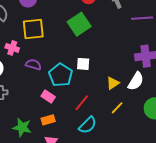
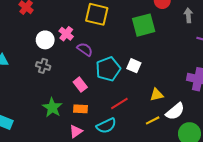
pink cross: (12, 48) -> (66, 34), moved
white semicircle: (136, 81) -> (175, 111), moved
pink rectangle: (48, 96) -> (80, 85), moved
cyan semicircle: (88, 125) -> (106, 126), moved

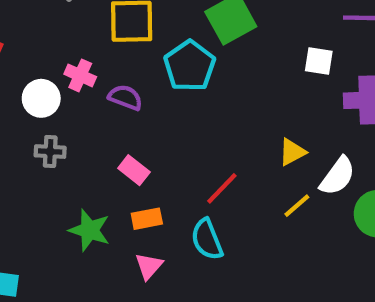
white square: (134, 66) -> (319, 61), moved
cyan pentagon: (108, 69) -> (190, 66), moved
cyan semicircle: (106, 126) -> (207, 239), turned 108

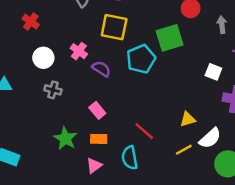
white circle: (41, 98) -> (43, 58), moved
red line: (222, 188) -> (144, 131), turned 75

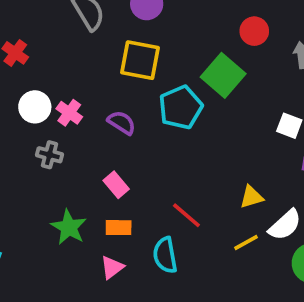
green square: (170, 38) -> (223, 75), turned -32
pink cross: (79, 51) -> (69, 113), moved

